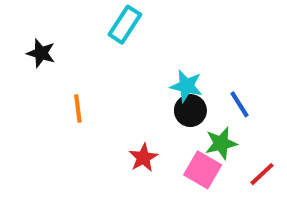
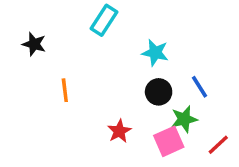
cyan star: (186, 86) -> (155, 53), moved
pink square: (203, 170) -> (169, 141), turned 36

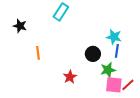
cyan star: (155, 53) -> (114, 37), moved
blue line: (200, 87) -> (117, 51), turned 40
pink square: (169, 141) -> (114, 85), moved, turned 30

